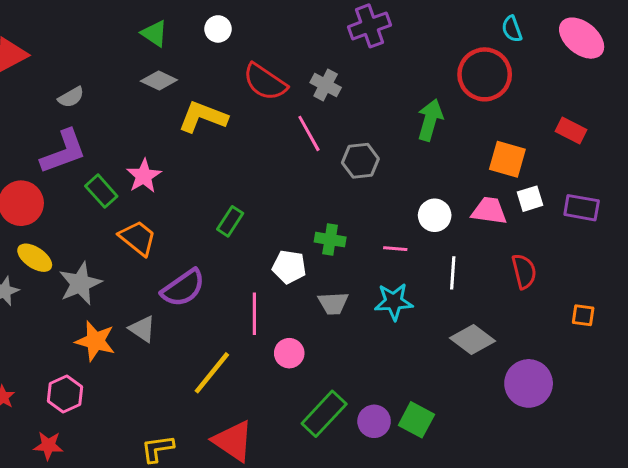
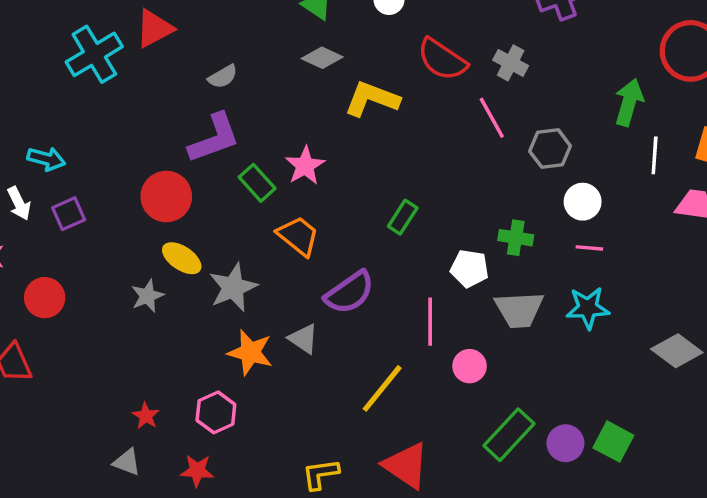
white circle: (435, 215) -> (583, 202), moved
white line: (453, 273) -> (655, 155), moved
gray trapezoid: (333, 303) -> (519, 310), size x1.4

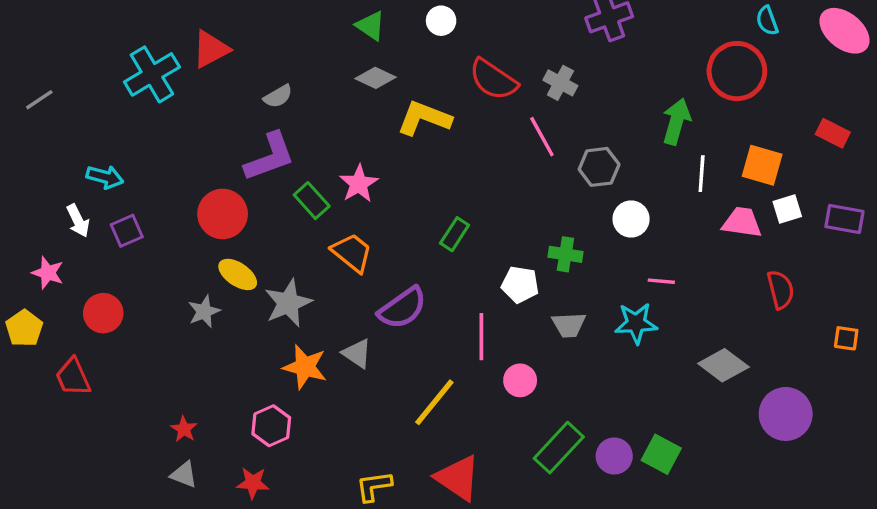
pink line: (589, 248) -> (661, 281), moved
gray trapezoid: (519, 310) -> (569, 325), size x0.7
red star: (146, 416) -> (184, 429), moved

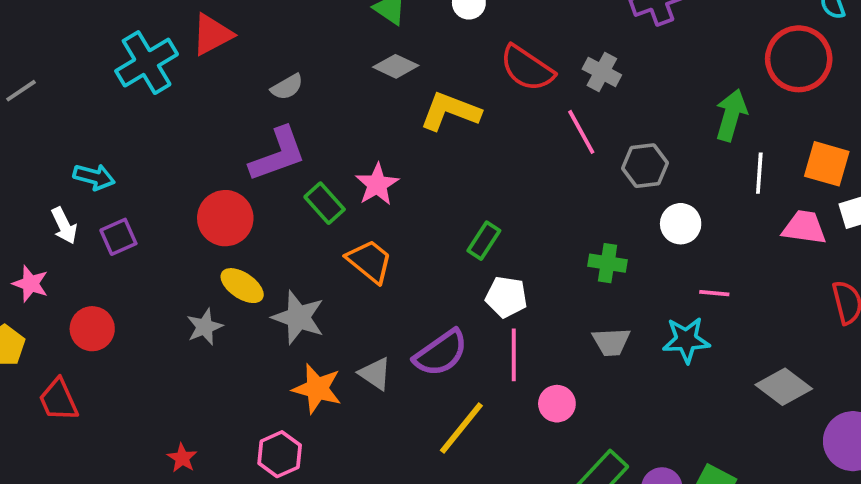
white pentagon: (520, 285) -> (506, 297), moved
gray star: (288, 303) -> (298, 317), turned -30
purple semicircle: (402, 308) -> (441, 353), moved

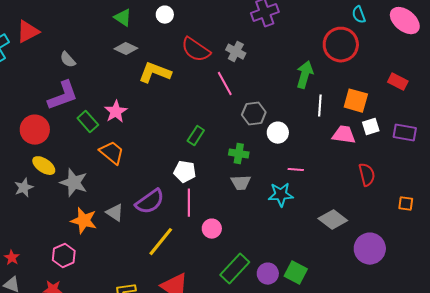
gray semicircle: (287, 87) -> (68, 60), turned 78
gray hexagon: (645, 166) -> (254, 114), moved
green rectangle: (484, 241) -> (196, 136), moved
gray trapezoid: (611, 342) -> (241, 183), moved

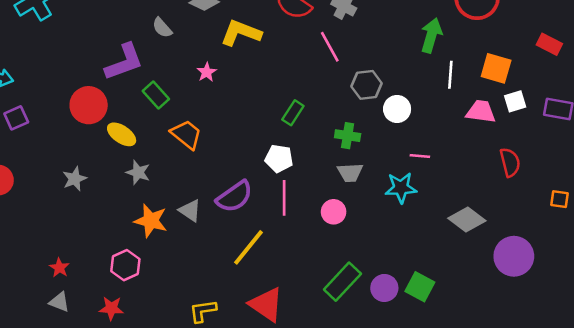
gray semicircle: (68, 60) -> (162, 28), moved
pink star: (116, 112) -> (207, 72), moved, size x0.7
yellow ellipse: (44, 166) -> (122, 134), moved
gray star: (74, 183) -> (138, 172), size x0.7
pink circle: (212, 229) -> (334, 212), moved

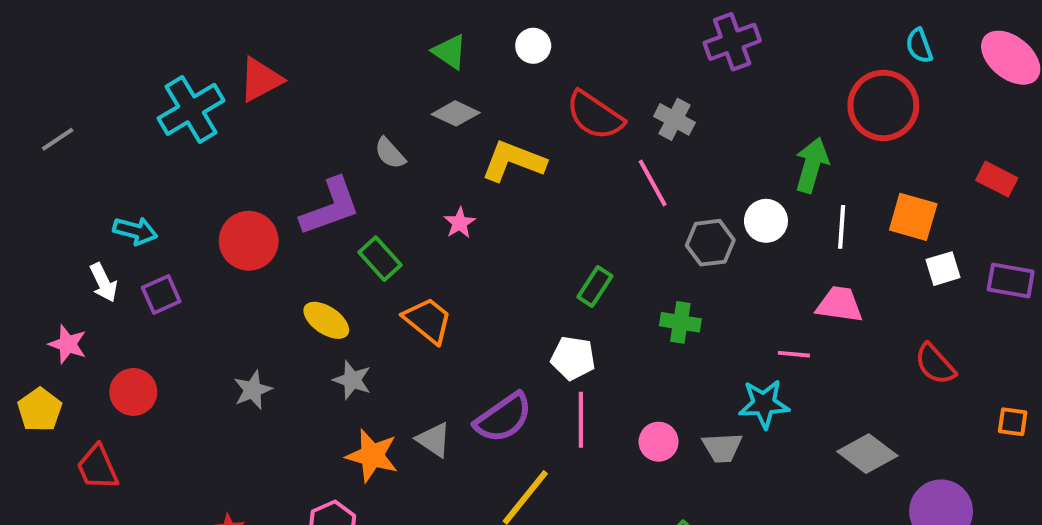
red circle: (89, 105) -> (249, 241), moved
white circle: (397, 109) -> (766, 221), moved
pink trapezoid: (481, 112) -> (840, 304), moved
red semicircle: (510, 162) -> (935, 364), turned 152
gray trapezoid: (350, 172) -> (722, 448), moved

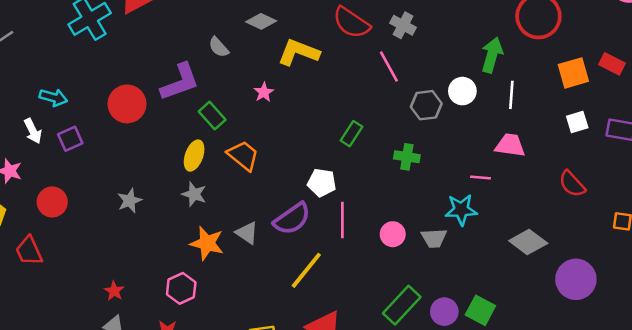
orange square: (913, 217) -> (573, 73), moved, turned -32
yellow ellipse: (326, 320) -> (194, 156), moved, turned 76
white pentagon: (573, 358) -> (322, 183), moved

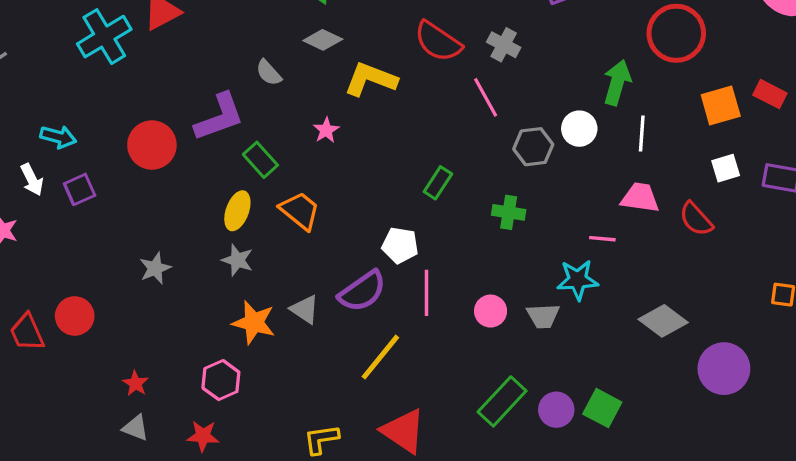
red semicircle: (572, 184) -> (696, 219), moved
red circle: (52, 202) -> (75, 316), moved

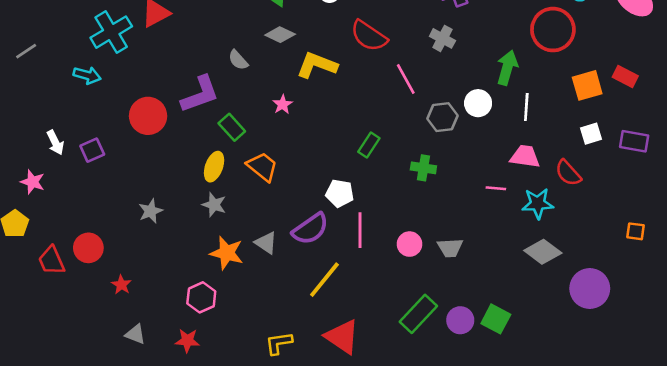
gray cross: (504, 45) -> (442, 38), moved
cyan arrow: (58, 137) -> (87, 75), moved
cyan star: (578, 280) -> (538, 203), moved
red star: (135, 383) -> (121, 285), moved

